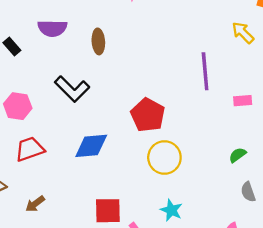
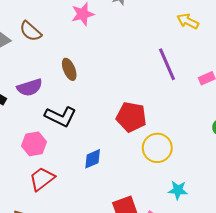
purple semicircle: (52, 28) -> (30, 87), moved
pink hexagon: (18, 106) -> (34, 144), moved
blue diamond: (91, 146) -> (93, 159), size x0.7

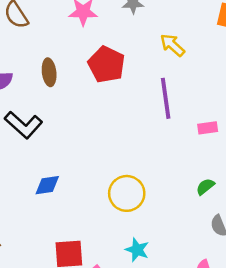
yellow arrow: (188, 21) -> (172, 45), moved
red pentagon: (131, 117) -> (106, 65), moved

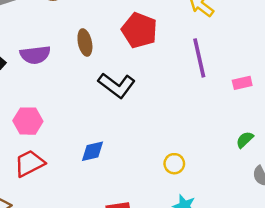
black L-shape: (23, 125) -> (117, 85), moved
yellow circle: (127, 193) -> (174, 164), moved, size x0.6

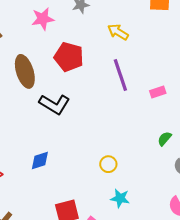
brown ellipse: (85, 42) -> (25, 71), size x1.5

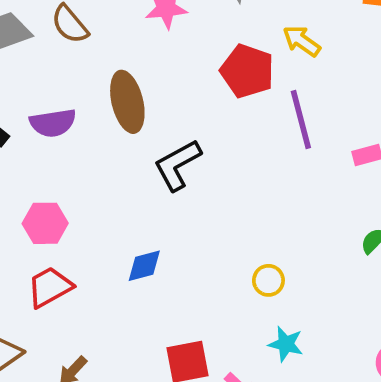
red pentagon: (69, 57) -> (247, 71), moved
black L-shape: (54, 104) -> (177, 165), turned 116

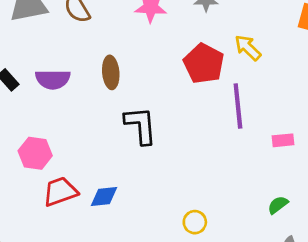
brown ellipse: (127, 102) -> (111, 72), size x0.7
black L-shape: (177, 165) -> (141, 125), turned 105
red trapezoid: (50, 287) -> (60, 192), moved

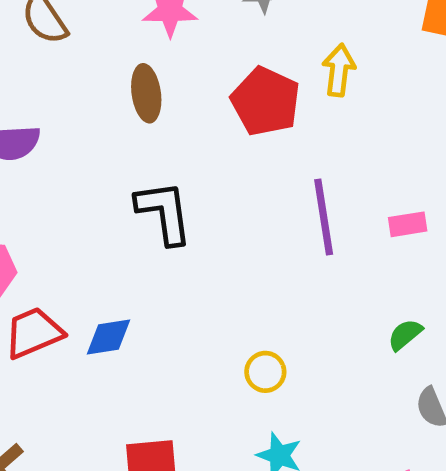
yellow arrow: (248, 48) -> (339, 70), turned 56
brown ellipse: (111, 72) -> (146, 93), moved
purple line: (238, 106) -> (324, 217), moved

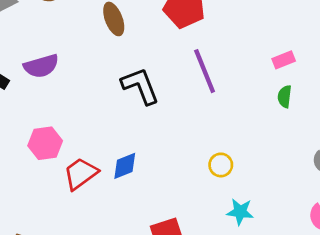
purple line: (324, 217) -> (205, 71), moved
green semicircle: (405, 335) -> (285, 96), moved, turned -30

